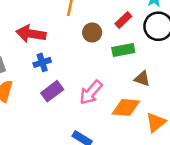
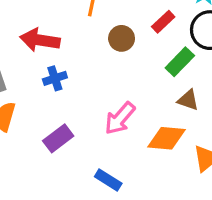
green rectangle: (123, 50) -> (180, 62), moved, turned -35
purple rectangle: (52, 91) -> (58, 138), moved

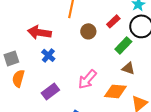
blue cross: (55, 78) -> (48, 55), turned -32

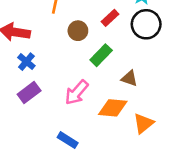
green rectangle: (123, 45) -> (101, 55), moved
purple rectangle: (50, 91) -> (29, 92), moved

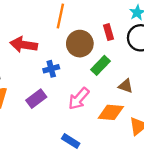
red rectangle: (110, 18) -> (108, 32), turned -63
brown circle: (78, 31) -> (80, 44), size x1.5
blue cross: (26, 62) -> (51, 69), moved, turned 35

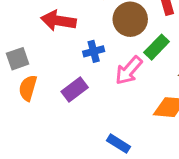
pink arrow: (79, 99) -> (129, 70), moved

